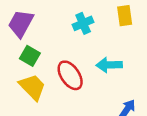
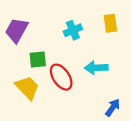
green square: (30, 56) -> (38, 60), moved, turned -36

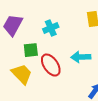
cyan cross: (73, 30) -> (51, 28), moved

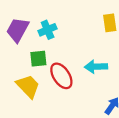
cyan cross: (51, 28) -> (48, 30), moved

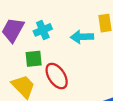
cyan arrow: (96, 67) -> (82, 37), moved

